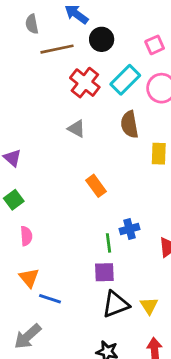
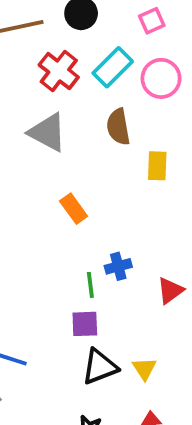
gray triangle: (76, 129) -> (48, 132), size x1.6

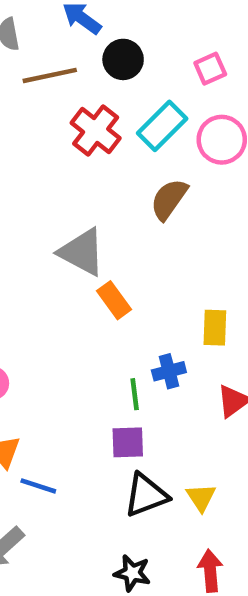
brown semicircle: (118, 127) -> (169, 199), turned 45
gray triangle: (48, 132) -> (82, 252), moved
yellow rectangle: (157, 166) -> (215, 328), moved

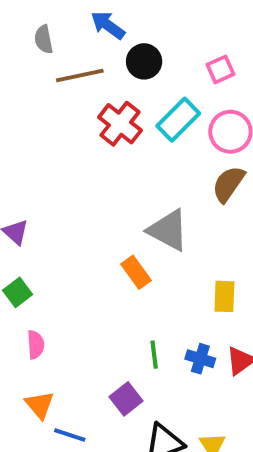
brown semicircle: (169, 199) -> (228, 184), moved
gray triangle: (82, 252) -> (168, 230), moved
blue cross: (169, 371) -> (200, 359), moved, turned 32
purple square: (128, 442) -> (126, 399), moved, turned -36

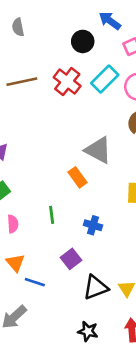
blue arrow: (108, 25) -> (110, 21), moved
brown line: (80, 75) -> (22, 82), moved
green line: (154, 355) -> (52, 215), moved
blue cross: (200, 359) -> (93, 225), moved

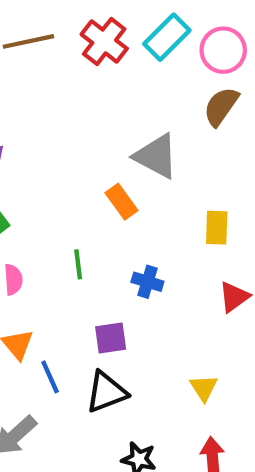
purple square: (71, 259) -> (111, 338), turned 30
blue line: (35, 282) -> (50, 377), turned 48
black triangle: (96, 287) -> (106, 392), moved

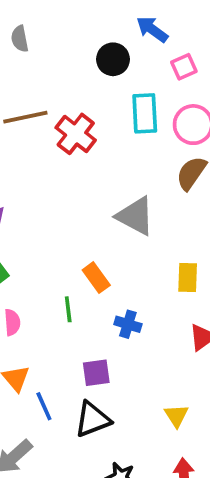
cyan rectangle: (167, 37) -> (145, 113), turned -48
red cross: (104, 41) -> (76, 134), moved
orange rectangle: (121, 202) -> (96, 278), moved

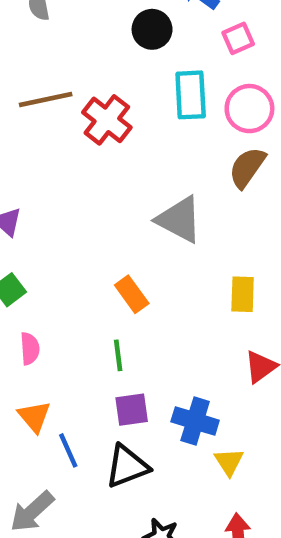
green line: (68, 309) -> (118, 355), moved
blue cross: (128, 324) -> (195, 421), moved, size x1.4

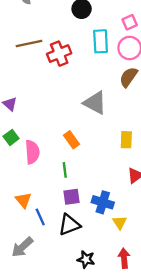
pink square: (238, 38) -> (130, 22), moved
red cross: (107, 120) -> (59, 54), turned 30
pink semicircle: (30, 349) -> (32, 152), moved, size x1.5

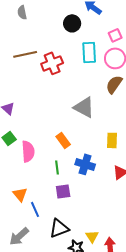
blue cross: (103, 202) -> (85, 164), moved
yellow triangle: (120, 222) -> (92, 236), moved
black triangle: (69, 225) -> (59, 228), moved

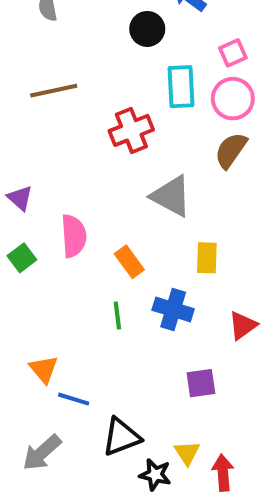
red cross: (52, 63) -> (131, 130), moved
yellow rectangle: (112, 140) -> (207, 258), moved
pink semicircle: (28, 151) -> (74, 236), moved
purple square: (63, 191) -> (201, 383), moved
blue line: (35, 209) -> (74, 399), turned -49

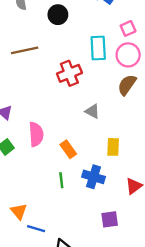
black circle: (147, 29) -> (58, 15), moved
gray triangle: (171, 196) -> (92, 111), size x0.6

